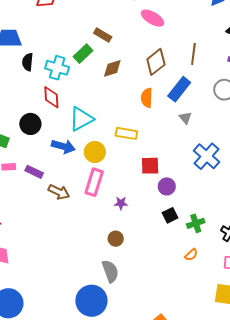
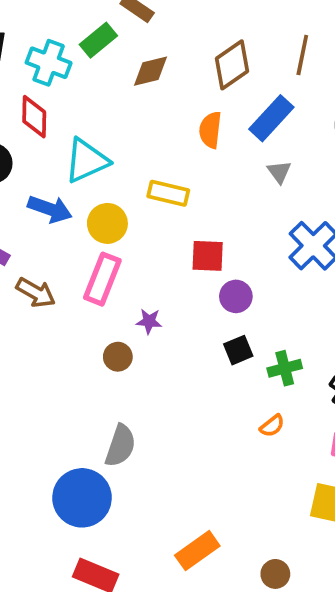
brown circle: (116, 239) -> (118, 357), moved
gray semicircle: (110, 271) -> (120, 446), turned 35

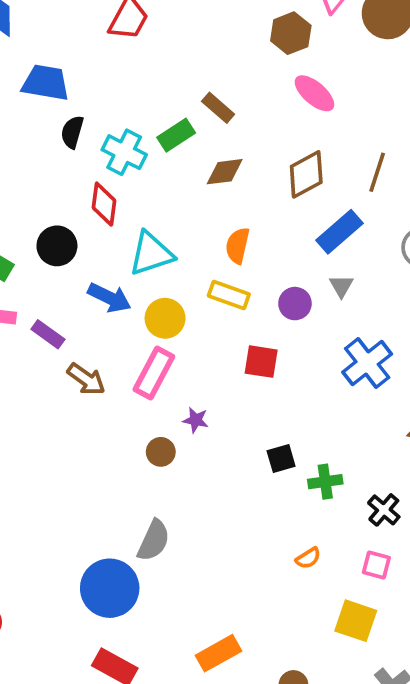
orange semicircle: (210, 130) -> (238, 246), moved
purple circle: (236, 296) -> (295, 304), moved
orange semicircle: (272, 426) -> (308, 558), moved

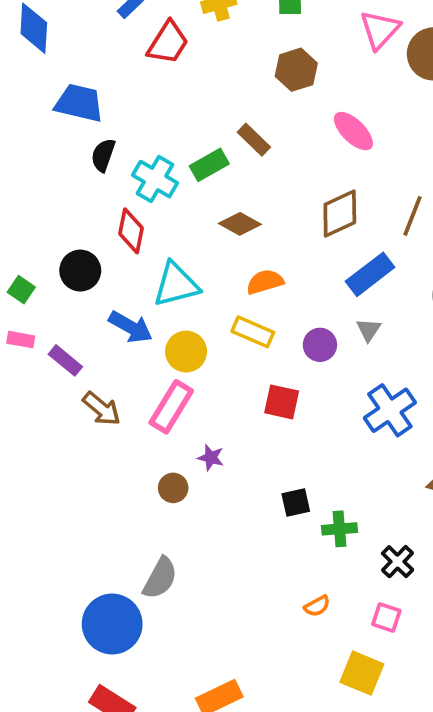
brown hexagon: (291, 33) -> (296, 70), moved
brown diamond: (225, 172) -> (240, 224), moved, turned 33
orange semicircle: (238, 246) -> (265, 282), turned 57

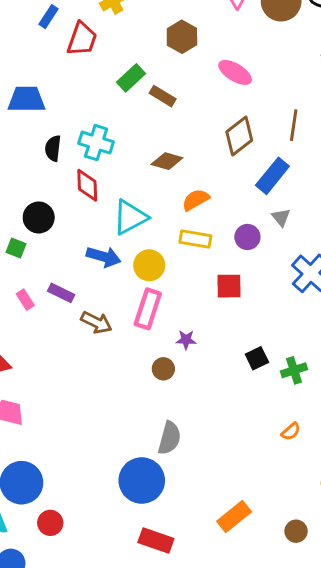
black semicircle: (103, 155) -> (53, 148), moved
green rectangle: (209, 165) -> (131, 78), moved
black circle: (80, 271) -> (39, 217), moved
pink rectangle: (21, 340) -> (25, 300), moved, turned 60

